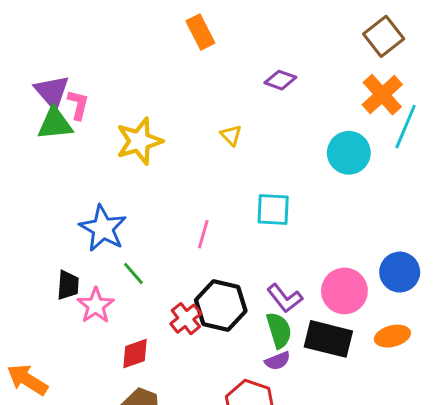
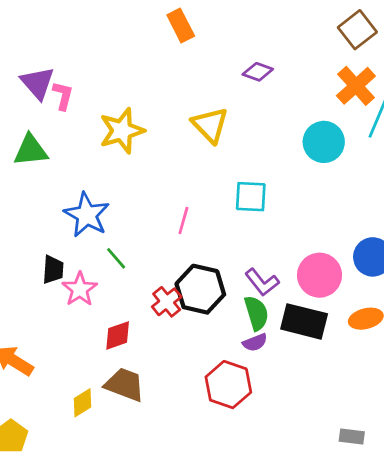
green triangle: (55, 124) -> (31, 150), moved
yellow triangle: (231, 135) -> (210, 125), size x1.8

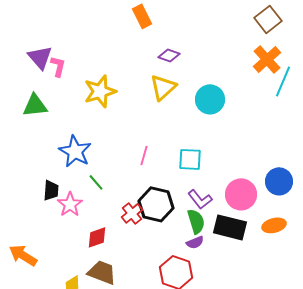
purple diamond: (258, 72) -> (169, 55), moved
yellow triangle: (210, 125) -> (163, 87), turned 32
cyan circle: (324, 142) -> (210, 99), moved
cyan square: (251, 197) -> (190, 159), moved

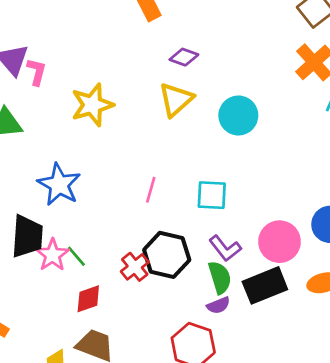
green line: (96, 182) -> (76, 256), moved
black trapezoid: (51, 190) -> (27, 236), size x1.6
black rectangle: (230, 227) -> (265, 285), turned -36

